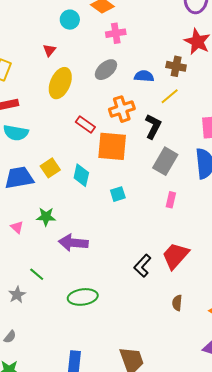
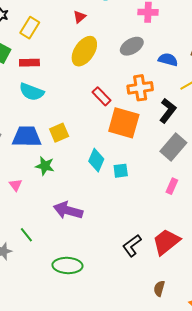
cyan diamond: (81, 175) -> (96, 160), moved
green star: (46, 217) -> (45, 166), moved

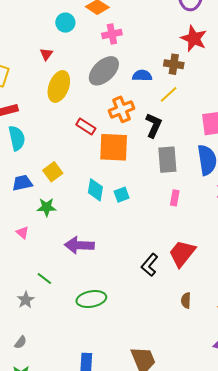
gray ellipse: (132, 46) -> (104, 71), size x1.4
cyan semicircle: (32, 92) -> (17, 138), turned -110
blue trapezoid: (27, 137) -> (22, 183), size x0.7
gray rectangle: (173, 147) -> (167, 160), turned -32

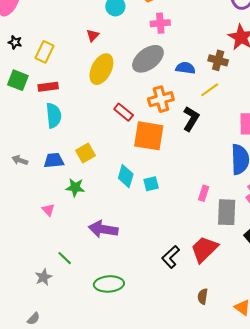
gray rectangle: (167, 160) -> (227, 212), moved

